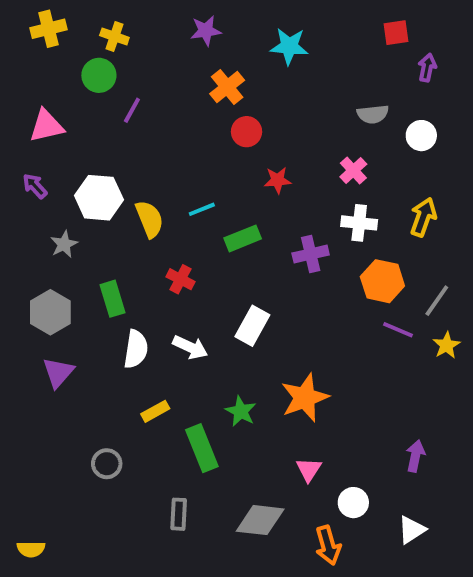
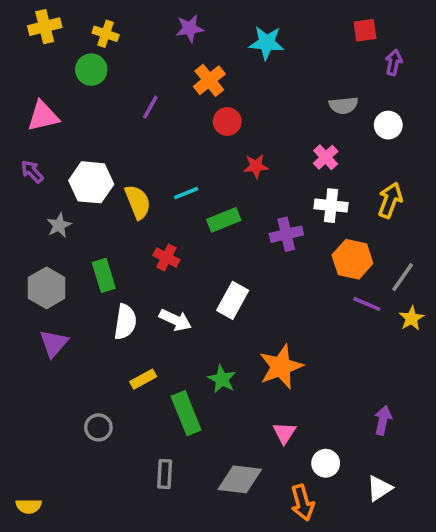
purple line: (132, 110) -> (150, 107), moved

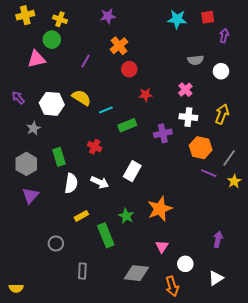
cyan star: (267, 43) -> (177, 19), moved
pink triangle: (43, 116) -> (37, 59), moved
yellow semicircle: (138, 202) -> (81, 98), moved, turned -36
gray rectangle: (165, 474) -> (82, 271), moved

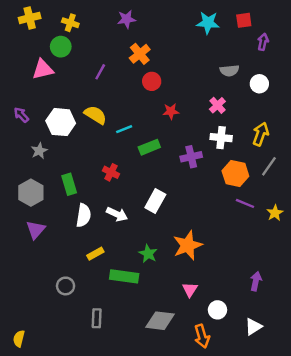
gray line: (229, 158) -> (269, 166), moved
green rectangle: (106, 235) -> (124, 276), turned -60
yellow semicircle: (16, 288) -> (19, 339), turned 104

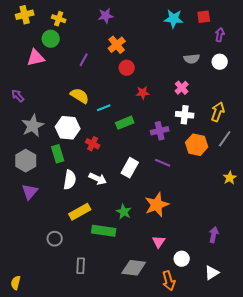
white circle: (259, 84) -> (220, 62), moved
white hexagon: (61, 122) -> (68, 128), moved
gray star: (39, 151) -> (33, 126), size x1.6
purple line: (245, 203) -> (163, 163), moved
yellow rectangle: (95, 254) -> (80, 212), size x1.5

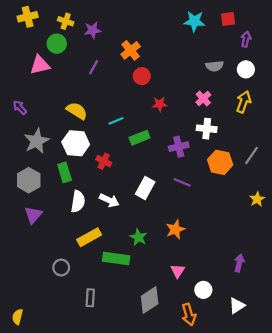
purple star: (106, 16) -> (93, 30), moved
yellow semicircle: (80, 96) -> (77, 111), moved
yellow arrow: (218, 112) -> (244, 102), moved
orange star: (157, 205) -> (175, 229), size x0.7
gray diamond: (134, 268) -> (150, 300), turned -40

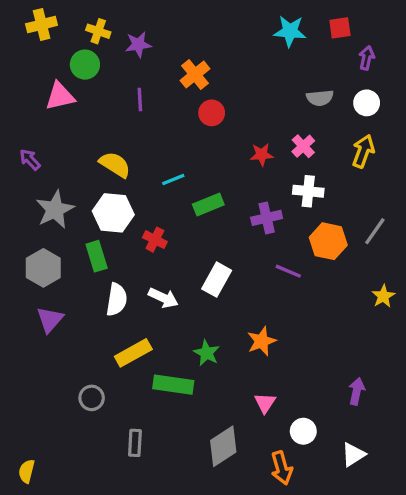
purple line: (94, 67) -> (140, 100), turned -32
red star: (160, 104) -> (262, 155), moved
purple line: (182, 182) -> (288, 271), moved

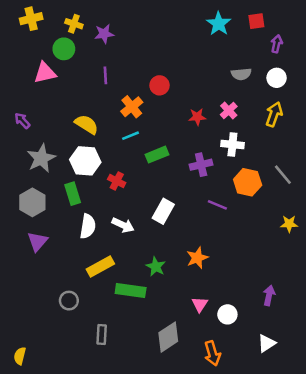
cyan star: (290, 31) -> (219, 24), turned 30
orange cross: (195, 75) -> (132, 107), moved
gray line: (375, 231) -> (283, 175), turned -75
yellow star: (383, 296) -> (289, 224), turned 30
white circle: (303, 431) -> (227, 314), moved

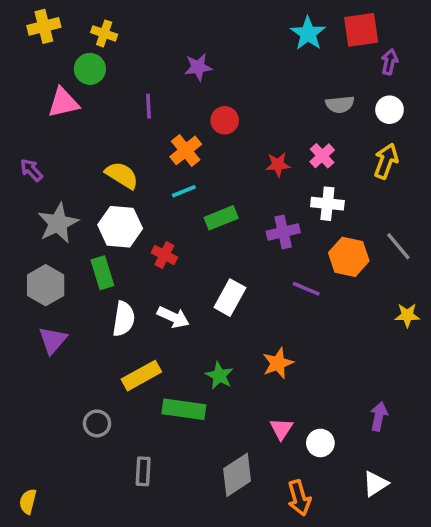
red square: (256, 21) -> (361, 30), size x1.5
purple star: (104, 34) -> (198, 67), moved

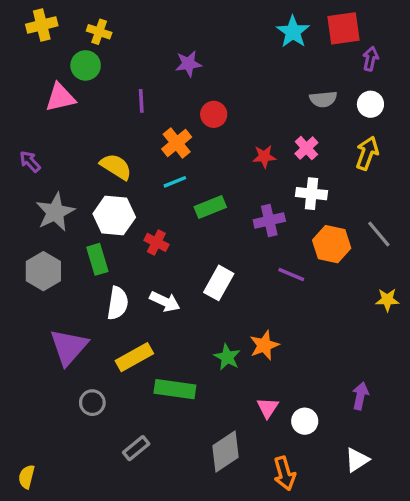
purple triangle: (53, 340) -> (69, 347), moved, size x1.4
green star: (219, 376) -> (227, 357), moved
gray rectangle: (143, 471) -> (136, 448), turned 48

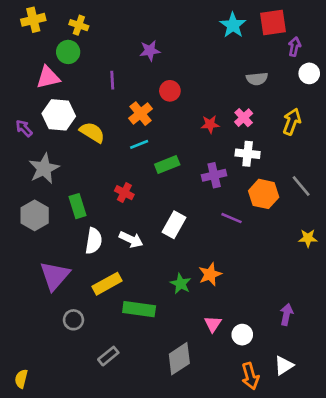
white circle: (370, 104) -> (309, 73), moved
white hexagon: (114, 215) -> (59, 115), moved
orange arrow: (285, 473) -> (250, 376), moved

